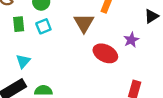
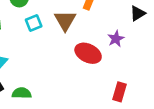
cyan square: (43, 26) -> (34, 23), moved

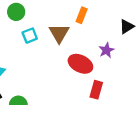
red rectangle: (119, 92) -> (96, 90), moved

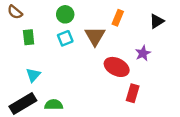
green circle: (16, 12) -> (65, 14), moved
black triangle: (127, 27) -> (157, 21), moved

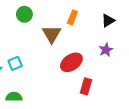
cyan square: (65, 38) -> (15, 63), moved
purple star: (143, 53) -> (106, 50), moved
red ellipse: (117, 67) -> (71, 62), turned -60

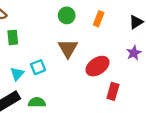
green circle: (24, 14) -> (67, 15), moved
brown triangle: (52, 34) -> (68, 48), moved

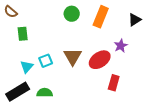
orange rectangle: (99, 19) -> (101, 17), size x1.5
brown triangle: (68, 48) -> (73, 57), moved
purple star: (134, 53) -> (121, 46), moved

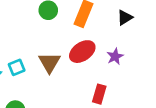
purple star: (121, 46) -> (115, 56), moved
red ellipse: (100, 60) -> (82, 52), moved

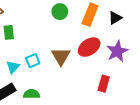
black triangle: (125, 18) -> (115, 18), moved
purple star: (115, 56) -> (117, 51), size x1.5

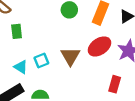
cyan triangle: (13, 67) -> (21, 67), turned -40

